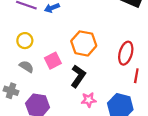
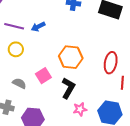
yellow circle: (25, 41) -> (16, 49), moved

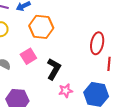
orange hexagon: (71, 57) -> (41, 27), moved

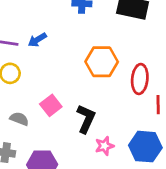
orange hexagon: (41, 27) -> (102, 62), moved

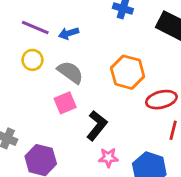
red ellipse: (140, 79) -> (161, 100), turned 56
gray semicircle: (19, 119) -> (70, 72), moved, size x1.4

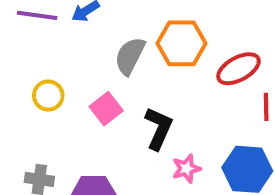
yellow circle: (32, 60) -> (48, 96), moved
gray semicircle: (70, 72) -> (130, 56), moved, turned -84

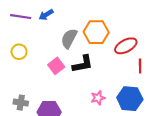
yellow circle: (48, 96) -> (19, 52), moved
black L-shape: (159, 128) -> (83, 64), moved, turned 55

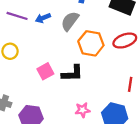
gray semicircle: (69, 38) -> (70, 21), moved
red ellipse: (126, 46) -> (125, 41), moved

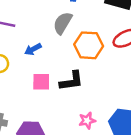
blue arrow: (43, 18) -> (33, 49), moved
pink square: (45, 71) -> (41, 82), turned 35

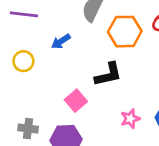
pink square: (41, 82) -> (76, 101), moved, turned -36

